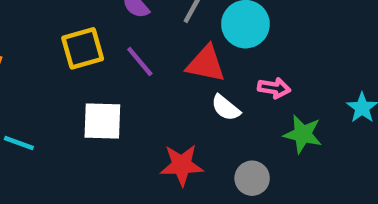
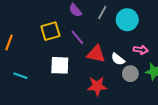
red triangle: (206, 64) -> (96, 54), moved
gray circle: (252, 178) -> (130, 74), moved

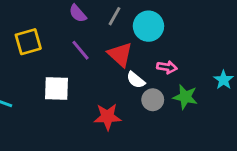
yellow square: (50, 31) -> (28, 42), moved
red triangle: (96, 54) -> (120, 54), moved, turned 30

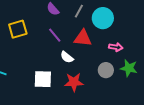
red triangle: (120, 54) -> (83, 38), turned -36
white semicircle: (136, 80) -> (67, 57), moved
white square: (56, 88) -> (43, 79), moved

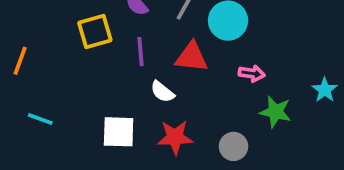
yellow square: (18, 29) -> (95, 31), moved
purple line: (55, 35) -> (140, 52), turned 35
gray circle: (106, 70) -> (233, 146), moved

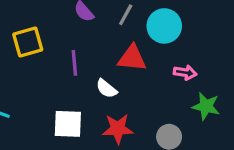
yellow square: (95, 31) -> (28, 42), moved
purple line: (140, 52) -> (74, 63), moved

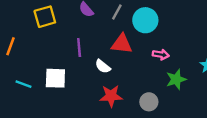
yellow square: (28, 42) -> (45, 17), moved
green star: (206, 106) -> (176, 79), turned -30
white square: (68, 124) -> (55, 78), moved

